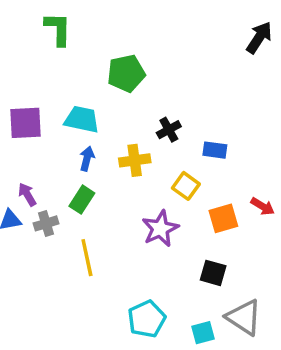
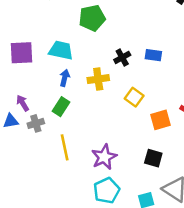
blue rectangle: (215, 150) -> (153, 55), moved
purple star: (160, 229) -> (104, 157), moved

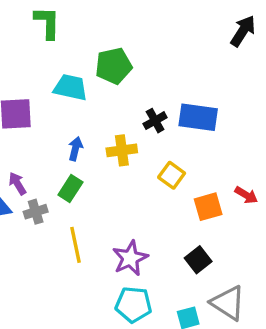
cyan trapezoid: (61, 50) -> (70, 87), moved
blue rectangle: (153, 55) -> (198, 117), size x1.6
black square: (153, 158) -> (198, 260), turned 36
cyan pentagon: (107, 191) -> (133, 305), turned 30

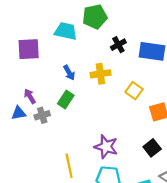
black cross: (155, 121) -> (118, 45), moved
blue arrow: (75, 149) -> (69, 73), turned 136
yellow line: (75, 245) -> (69, 166), moved
purple star: (130, 258) -> (106, 147), turned -30

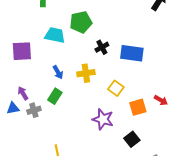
purple star: (106, 147) -> (103, 119), moved

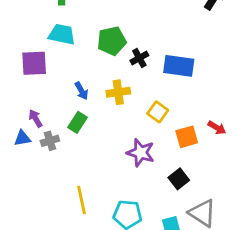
green pentagon: (81, 22) -> (112, 41), moved
cyan trapezoid: (55, 35) -> (62, 34), moved

